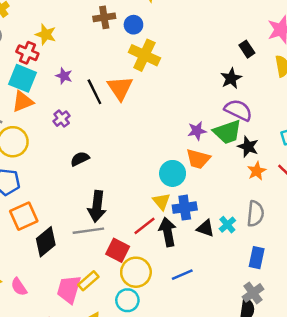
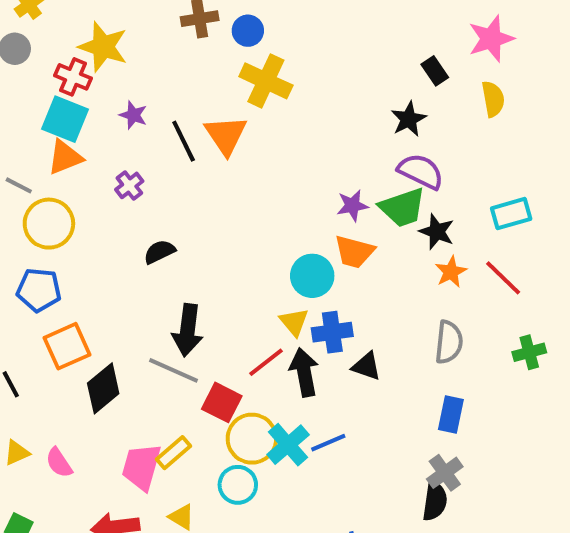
yellow star: (46, 34) -> (103, 47), size x1.4
cyan cross: (227, 225) -> (288, 445), moved, size x1.5
gray line: (88, 231) -> (174, 370), turned 32

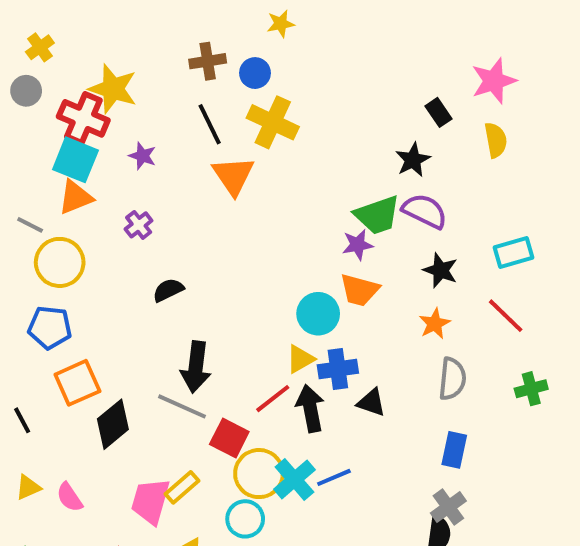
red cross: (73, 77) -> (83, 118), size x1.4
black line: (184, 141) -> (210, 124), moved
green trapezoid: (403, 208) -> (377, 215), moved
orange star: (451, 272) -> (435, 324), moved
yellow triangle: (294, 322) -> (300, 359), turned 40

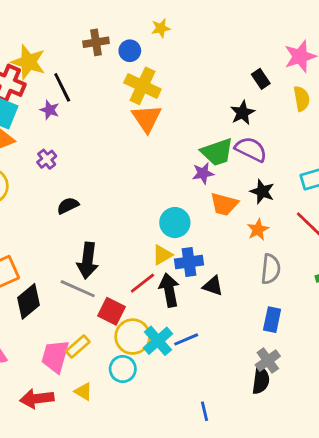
yellow star: (281, 24) -> (161, 28), moved
black line: (210, 124) -> (62, 87), moved
orange triangle: (233, 176) -> (147, 118), moved
orange trapezoid: (360, 290) -> (224, 204), moved

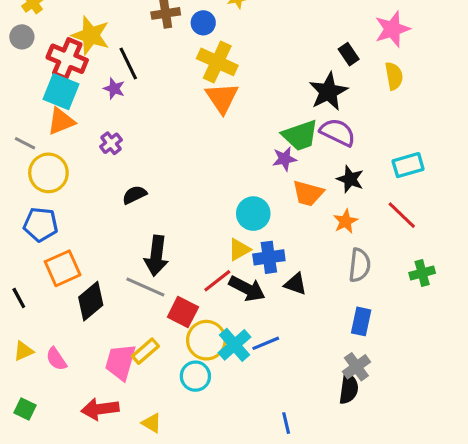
black star: (242, 113) -> (328, 92), size x1.4
black arrow: (169, 290) -> (247, 289), turned 128
yellow triangle: (83, 392) -> (152, 423), moved

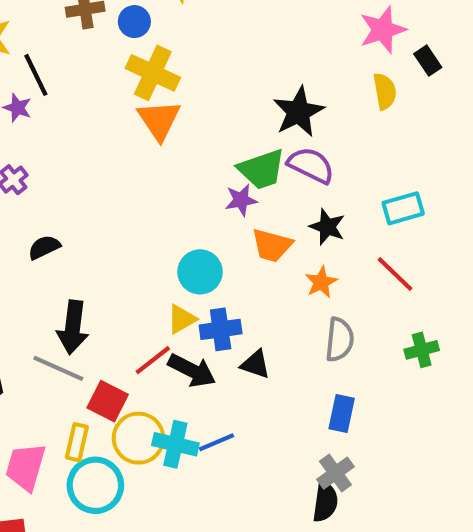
black rectangle: (349, 54) -> (428, 61), moved
cyan cross: (235, 345) -> (175, 444), turned -36
yellow rectangle: (145, 351) -> (77, 442), moved, turned -36
cyan circle: (195, 376) -> (95, 485), moved, size x1.4

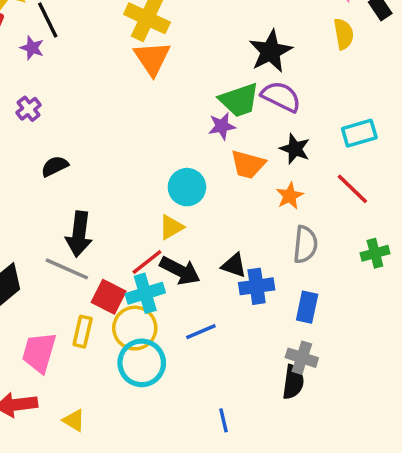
blue cross: (221, 329) -> (257, 286), moved
cyan cross: (175, 444) -> (145, 293), moved, turned -30
gray cross: (335, 473) -> (302, 358), turned -36
cyan circle: (95, 485) -> (142, 363), moved

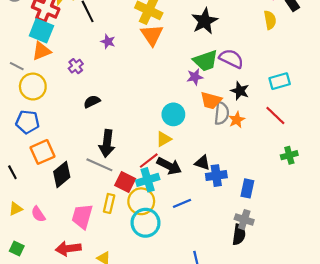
purple star: (32, 48) -> (108, 41), moved
black star: (271, 51) -> (205, 21), moved
gray semicircle: (305, 245) -> (222, 113), moved

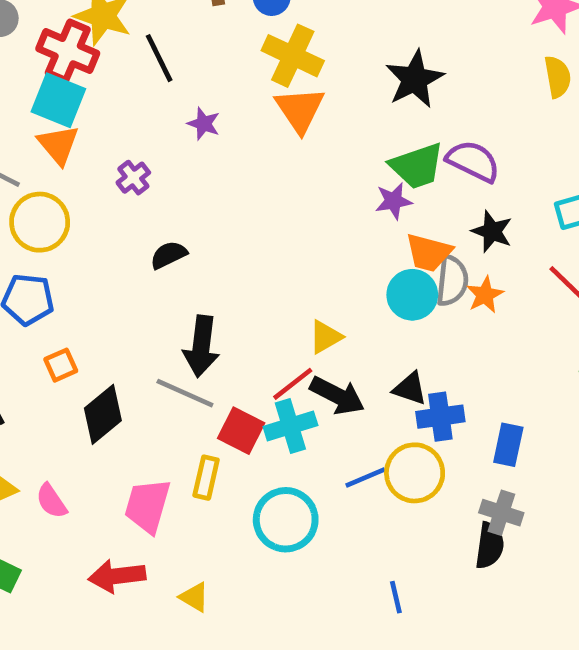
orange triangle: (41, 51) -> (58, 145), turned -48
cyan circle: (173, 114) -> (412, 295), moved
orange square: (42, 152) -> (61, 365), size x0.6
yellow circle: (141, 201) -> (415, 473), moved

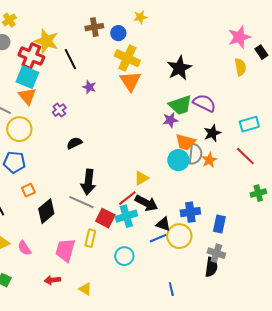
black star: (492, 231) -> (212, 133), turned 30
black triangle: (410, 389) -> (163, 224), moved
cyan circle: (286, 520) -> (124, 256), size x0.7
red arrow: (117, 576) -> (52, 280), size x0.7

